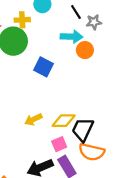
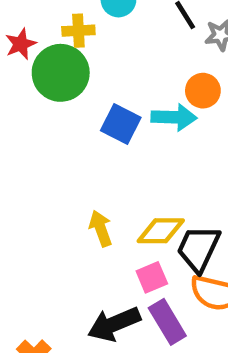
cyan arrow: (71, 37) -> (174, 117), moved
yellow arrow: (33, 119) -> (101, 228), turned 96

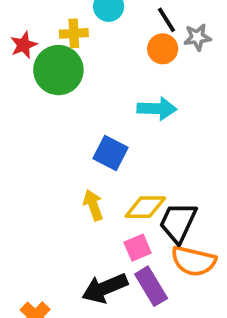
orange circle: (203, 91) -> (163, 49), moved
blue square: (121, 124) -> (111, 153), moved

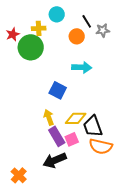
orange circle: (163, 49) -> (77, 36), moved
black trapezoid: (178, 222) -> (93, 126), turned -45
purple rectangle: (151, 286) -> (57, 136), moved

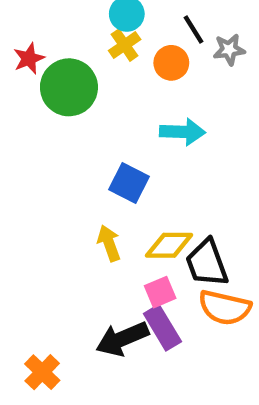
yellow cross: (39, 28) -> (125, 45), moved, turned -32
purple rectangle: (57, 136) -> (162, 328), moved

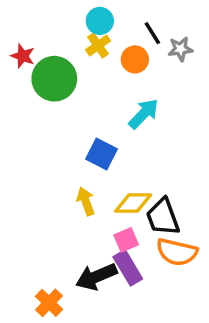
red star: (29, 58) -> (23, 56), turned -30
cyan arrow: (182, 132) -> (144, 114), turned -48
orange cross: (42, 372) -> (49, 303), moved

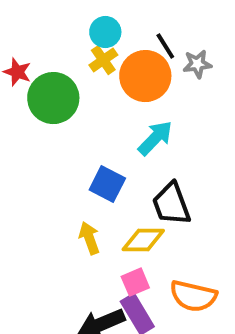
orange circle: (135, 59) -> (145, 76), size x1.6
black trapezoid: (163, 217) -> (171, 204), moved

